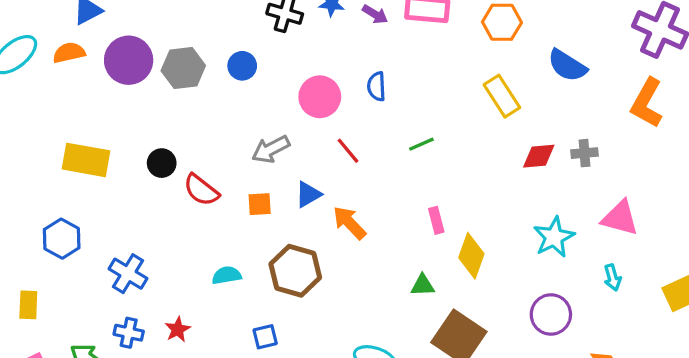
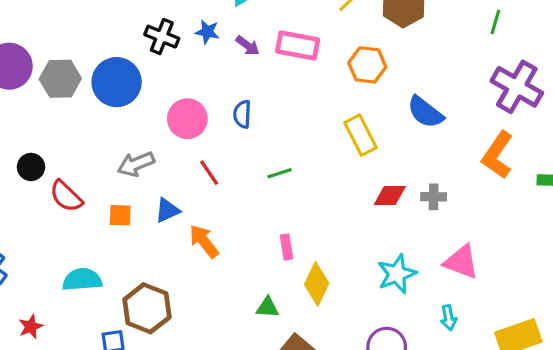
blue circle: (242, 66) -> (117, 82), size x1.8
brown hexagon: (295, 271) -> (147, 308), moved
cyan semicircle: (227, 275) -> (82, 280), size x1.4

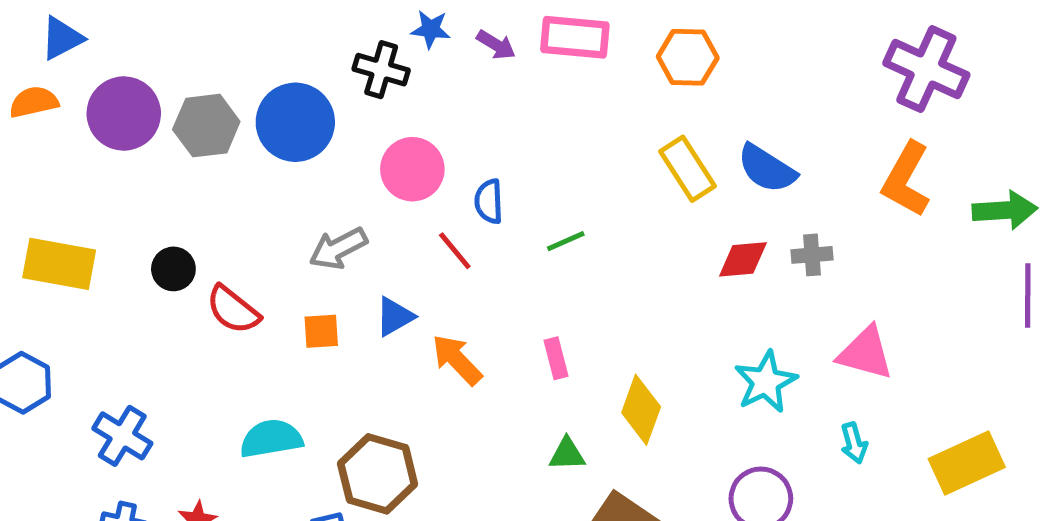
black cross: (162, 37) -> (381, 70), moved
blue semicircle: (425, 112) -> (767, 169), moved
blue semicircle: (242, 114) -> (489, 201), moved
pink rectangle: (287, 247) -> (556, 358), moved

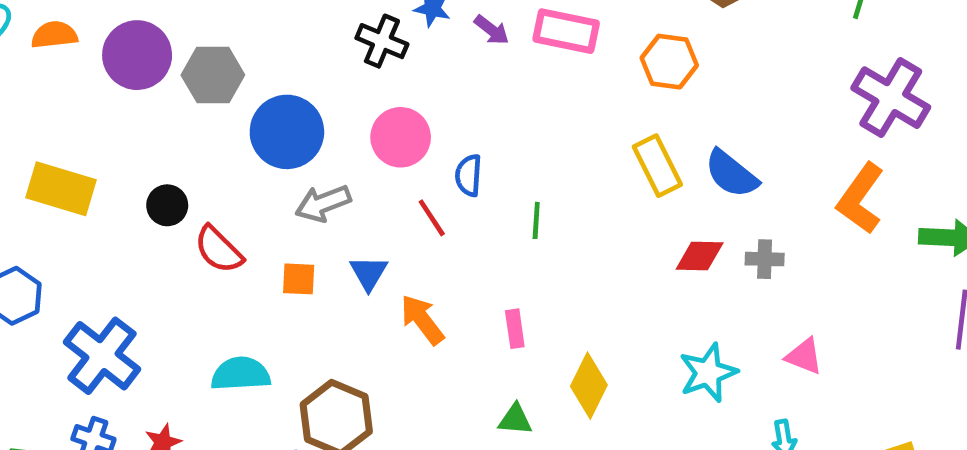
blue circle: (295, 122) -> (287, 132), moved
green line: (566, 241) -> (536, 220), turned -69
blue triangle: (395, 317) -> (369, 273), turned -36
pink triangle: (865, 353) -> (804, 356), size x0.7
blue cross: (122, 436) -> (102, 356), size x1.4

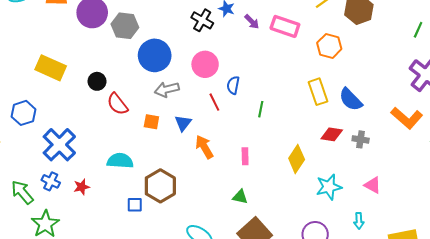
orange L-shape: (860, 198) -> (407, 118), turned -92
yellow diamond: (589, 386) -> (297, 159), moved

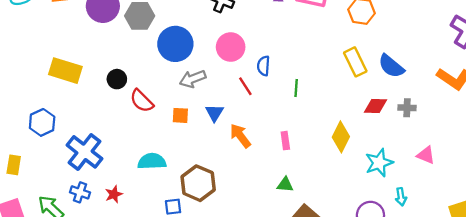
cyan arrow: (359, 221) -> (401, 197), moved

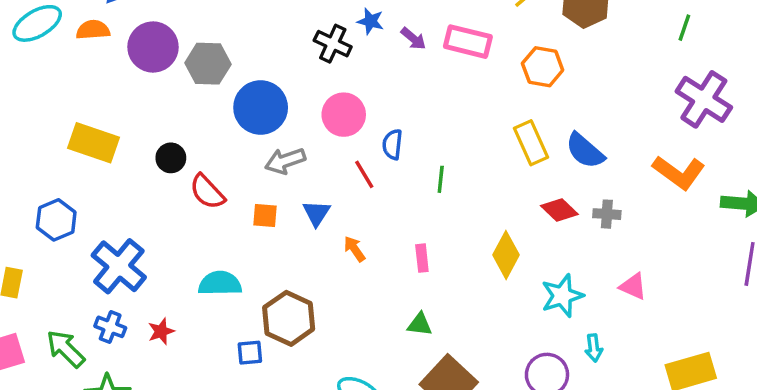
red diamond: (375, 106) -> (559, 210), turned 40
orange arrow: (240, 136) -> (354, 249), size x0.7

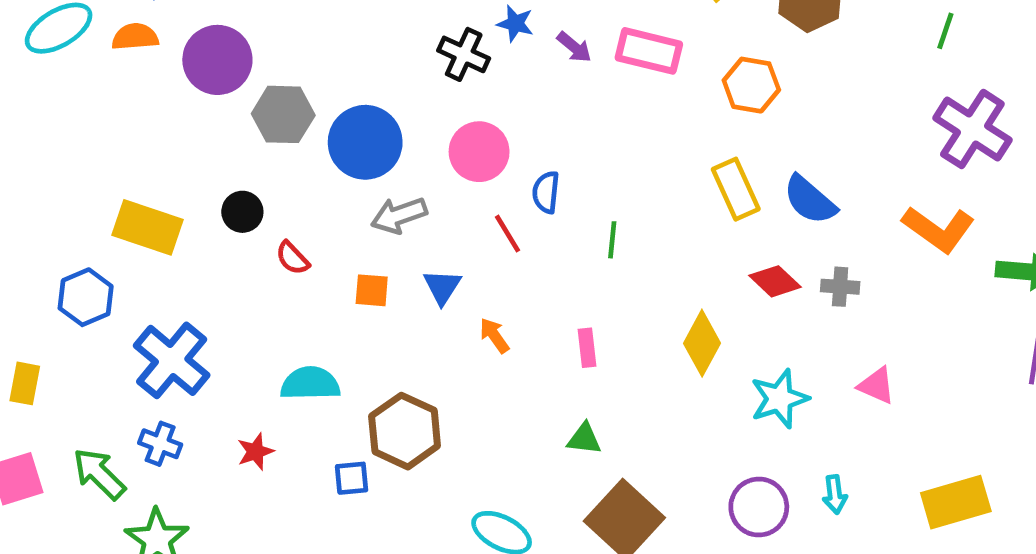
gray hexagon: (208, 64) -> (283, 114), moved
yellow rectangle: (94, 143) -> (147, 227), moved
red semicircle: (207, 192) -> (292, 258), size x0.7
red star: (161, 331) -> (255, 452), moved
cyan arrow: (594, 348) -> (835, 495), moved

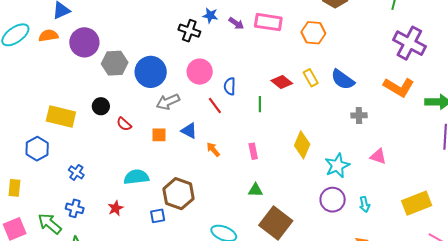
yellow rectangle: (736, 189) -> (311, 78), size x0.7
red diamond: (775, 281) -> (282, 82), moved
blue triangle: (442, 287) -> (189, 131), turned -30
blue cross: (172, 360) -> (76, 172), size x0.5
purple circle: (759, 507) -> (333, 200), moved

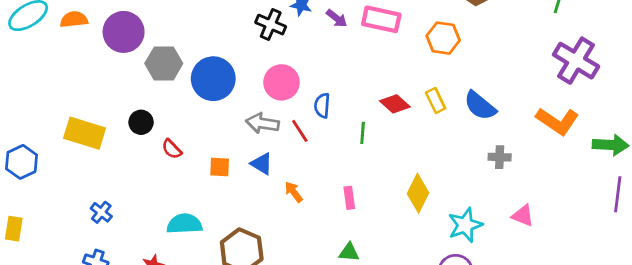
gray arrow: (168, 102) -> (263, 123), moved, turned 30
blue hexagon: (37, 149) -> (22, 162), moved

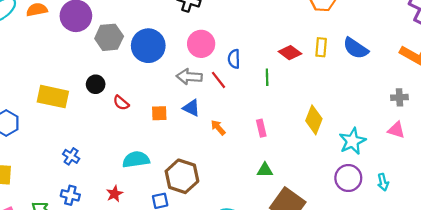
yellow rectangle: (436, 101) -> (321, 47), turned 36
gray cross: (500, 157) -> (399, 97), moved

